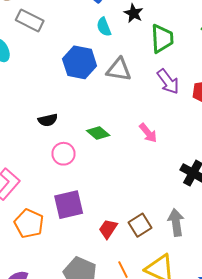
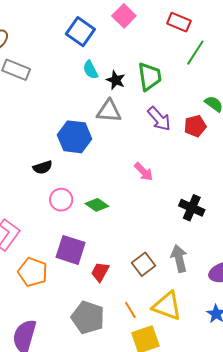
black star: (134, 13) -> (116, 80), moved
blue hexagon: (80, 62) -> (75, 137), moved
green diamond: (98, 133) -> (97, 205), moved
purple square: (69, 205) -> (71, 250), turned 36
red trapezoid: (108, 229) -> (100, 272), moved

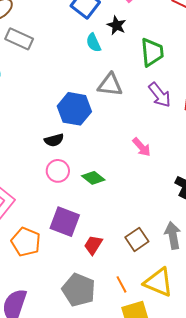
black star: (116, 80) -> (117, 25), moved
black semicircle: (43, 167) -> (54, 140), moved

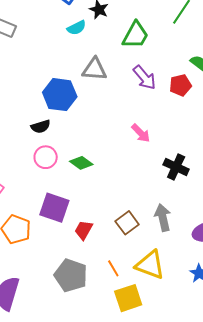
cyan semicircle: (93, 43) -> (77, 28), turned -90
green trapezoid: (152, 52) -> (135, 35), turned 36
pink arrow: (142, 147) -> (141, 133), moved

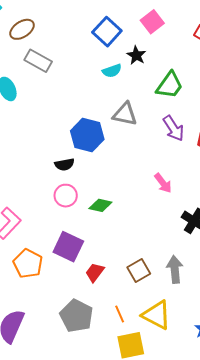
green diamond: (81, 163) -> (100, 205), turned -30

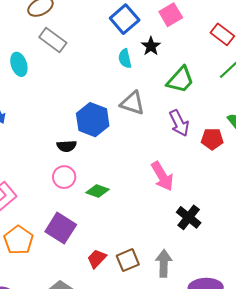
cyan semicircle: (112, 71) -> (125, 59), turned 90
pink arrow: (163, 183) -> (162, 176), size x1.4
red trapezoid: (95, 272) -> (97, 259), moved

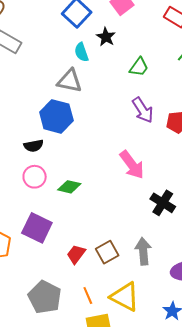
green trapezoid: (180, 80) -> (139, 67), size x0.7
gray triangle: (133, 103) -> (70, 81), moved

